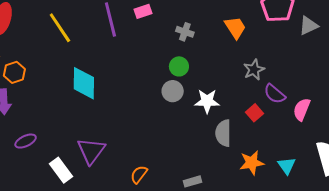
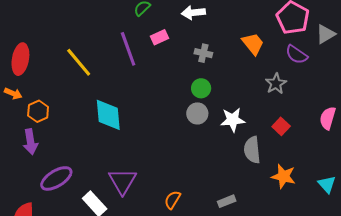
purple semicircle: (275, 94) -> (297, 55), moved
purple ellipse: (26, 141) -> (56, 178), size x1.5
orange star: (252, 163) -> (283, 176), turned 30
cyan triangle: (287, 166) -> (327, 184), moved

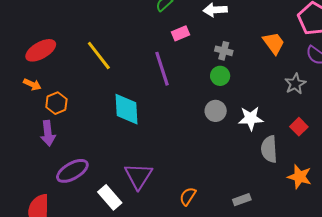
purple line: (128, 49) -> (162, 69), moved
red ellipse: (20, 59) -> (41, 50), turned 48
green circle: (201, 88) -> (220, 76), moved

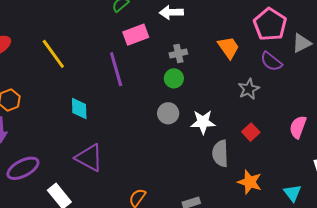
pink rectangle: (181, 33) -> (136, 35), size x1.4
gray cross: (224, 51) -> (178, 54), turned -30
cyan diamond: (127, 109) -> (79, 108), size x0.7
purple triangle: (138, 176) -> (89, 158), moved, turned -36

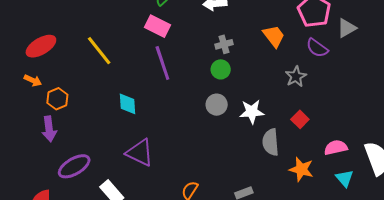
pink rectangle: (136, 35) -> (158, 26), moved, turned 50
pink semicircle: (298, 127) -> (336, 147), moved, turned 60

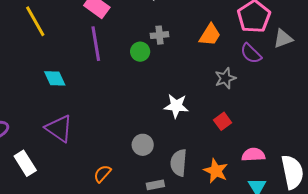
orange trapezoid: (274, 36) -> (210, 35), turned 60
green circle: (221, 69) -> (140, 52), moved
cyan diamond: (128, 104) -> (55, 78), turned -30
gray circle: (217, 105) -> (143, 145), moved
gray semicircle: (271, 142) -> (179, 163), moved

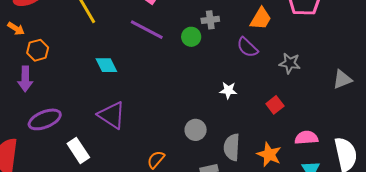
gray triangle: (283, 39) -> (342, 79), moved
purple line: (96, 44) -> (147, 30), turned -52
purple semicircle: (251, 53) -> (247, 47), moved
gray star: (225, 78) -> (290, 63), moved, turned 30
white star: (176, 106) -> (228, 90), size x0.7

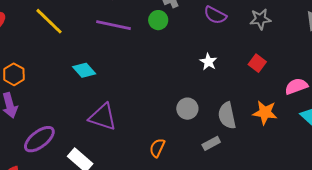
white star: (228, 90) -> (208, 62), turned -30

